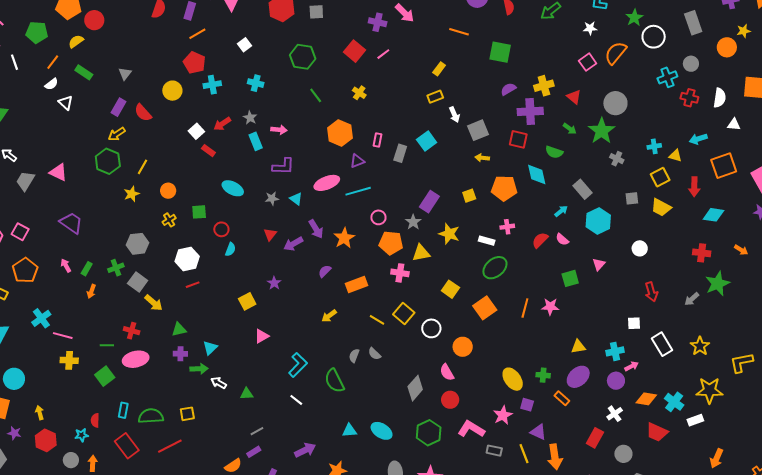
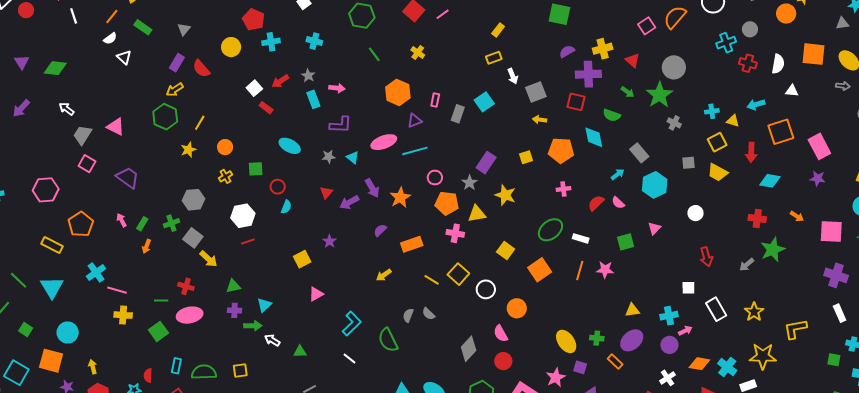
pink square: (20, 232) -> (87, 164), moved
white rectangle: (487, 241) -> (581, 238), moved

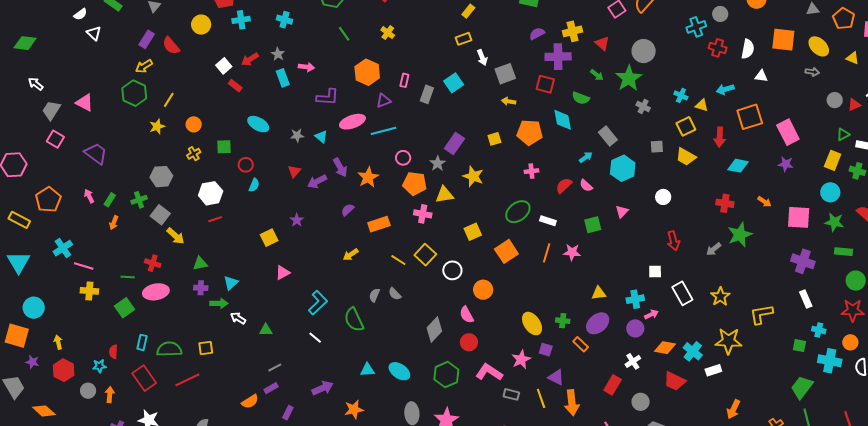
cyan cross: (712, 111) -> (681, 95), turned 32
purple L-shape: (341, 125) -> (328, 97), moved
yellow square: (506, 251) -> (473, 232), turned 30

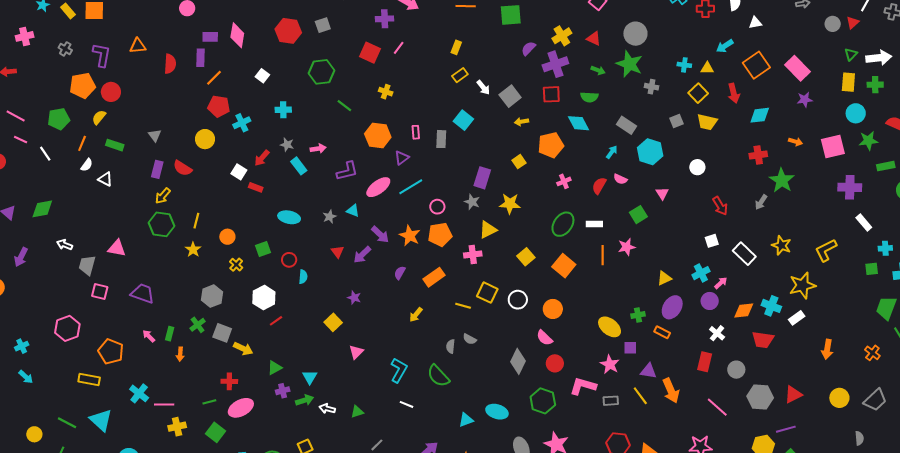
orange pentagon: (415, 184) -> (440, 235), moved

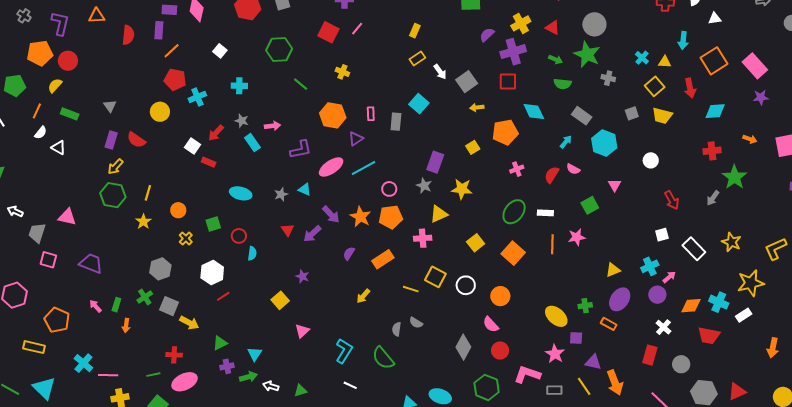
cyan arrow: (725, 46) -> (683, 41), turned -54
cyan cross: (684, 65) -> (642, 58), turned 32
green semicircle: (589, 97) -> (563, 84), moved

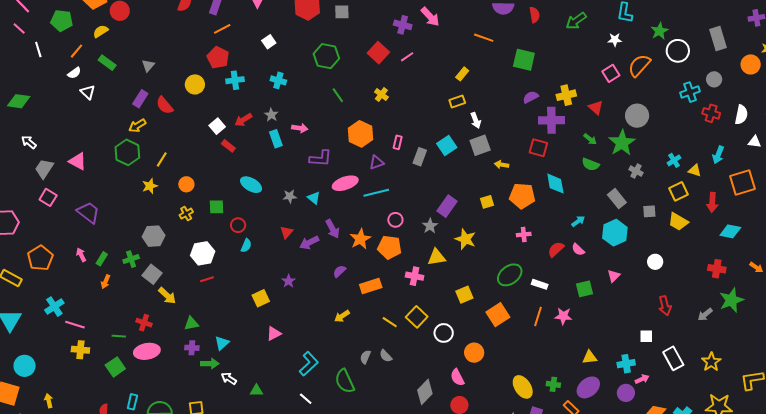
gray square: (467, 82) -> (480, 145), moved
gray rectangle: (582, 116) -> (617, 199), moved

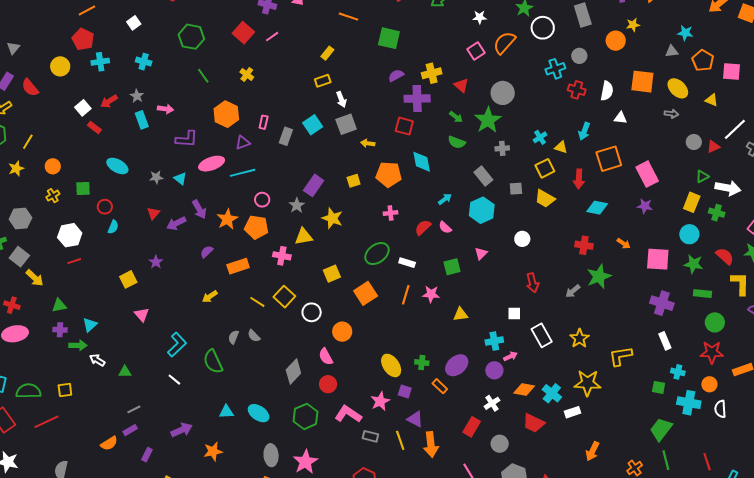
gray cross: (636, 171) -> (502, 148), turned -32
pink triangle: (274, 333) -> (142, 315), turned -42
yellow triangle: (590, 357) -> (461, 314), moved

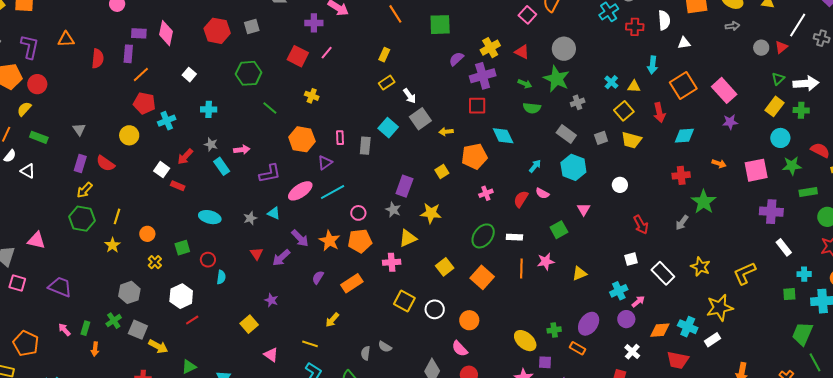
orange line: (348, 17) -> (395, 14), turned 54
yellow rectangle: (692, 202) -> (774, 106), turned 30
yellow line: (257, 302) -> (310, 344), moved

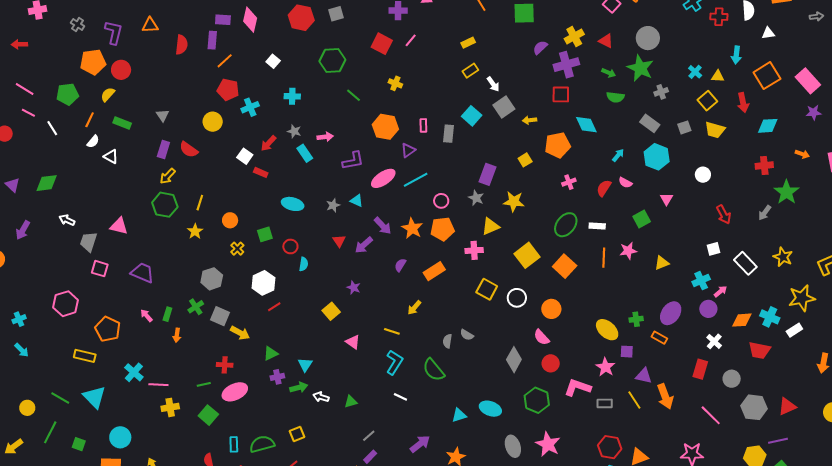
yellow rectangle: (384, 55) -> (468, 43), turned 40
yellow square: (445, 267) -> (527, 255), size x1.4

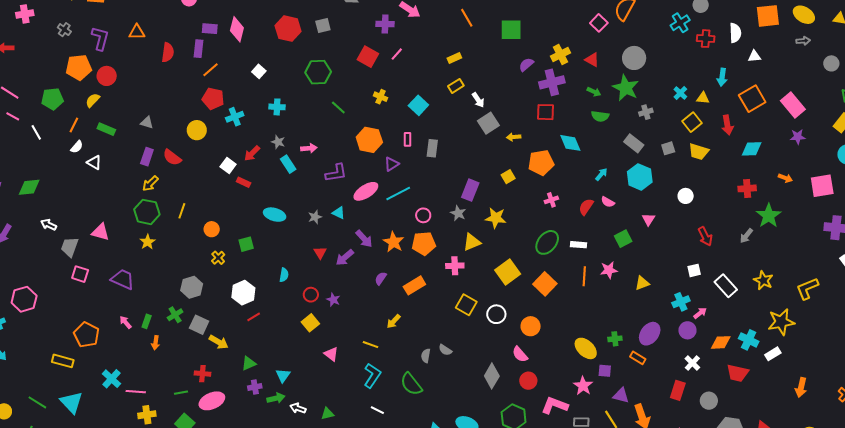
gray triangle: (163, 115) -> (147, 123), turned -40
cyan square: (472, 116) -> (418, 105), moved
yellow star: (195, 231) -> (148, 242), moved
red circle: (290, 246) -> (311, 295), moved
pink hexagon: (66, 304) -> (24, 299), moved

